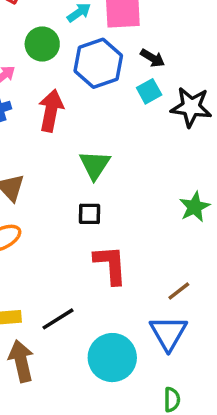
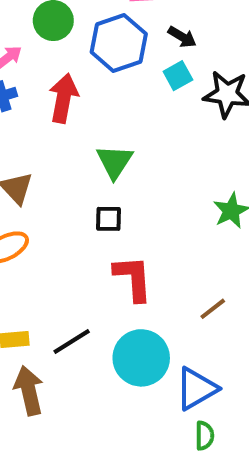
blue triangle: (168, 333) -> (196, 389), moved, turned 30
cyan circle: (112, 358) -> (141, 358), moved

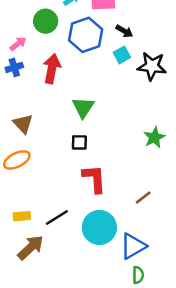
brown arrow: (29, 391) -> (31, 247), turned 60

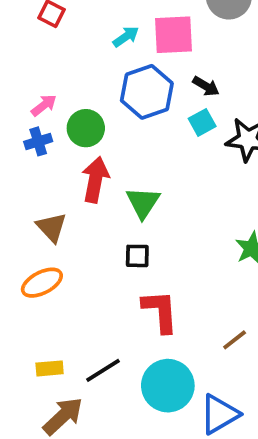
green circle: (46, 21) -> (86, 128), moved
red arrow: (52, 69) -> (95, 180), moved

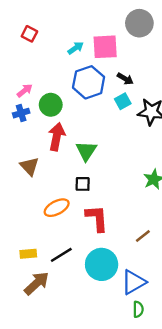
orange ellipse: (42, 283) -> (57, 208), moved

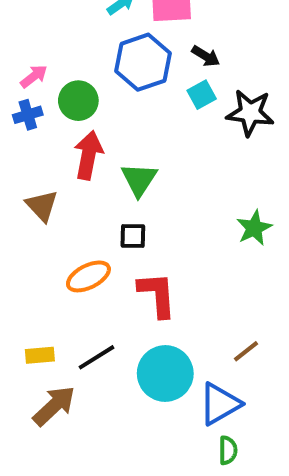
brown line: (143, 236) -> (246, 351), moved

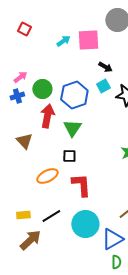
blue hexagon: (143, 62) -> (74, 95), moved

